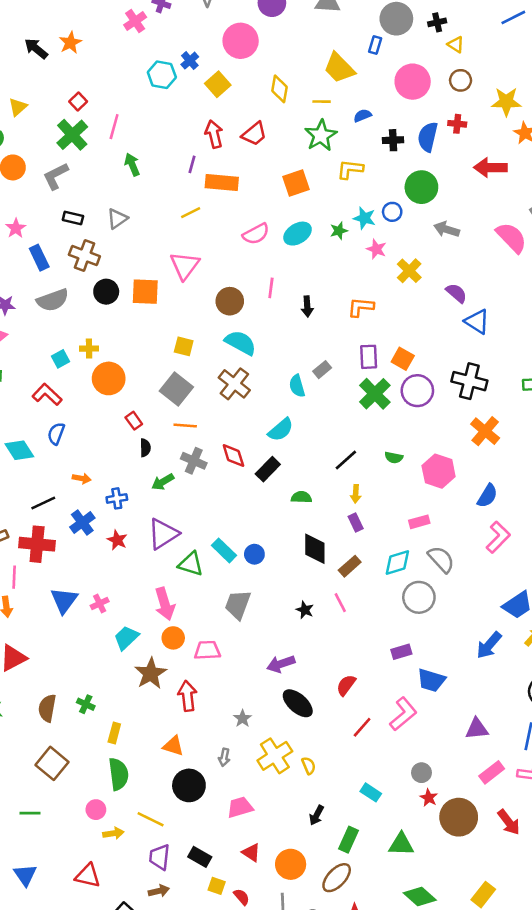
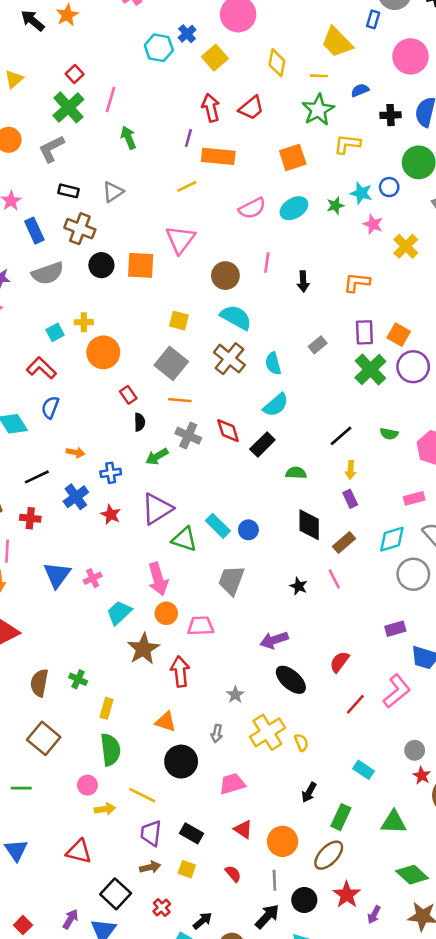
cyan semicircle: (297, 386) -> (273, 364), moved
red cross: (37, 544) -> (30, 518), size x0.6
yellow square: (217, 886) -> (187, 869), moved

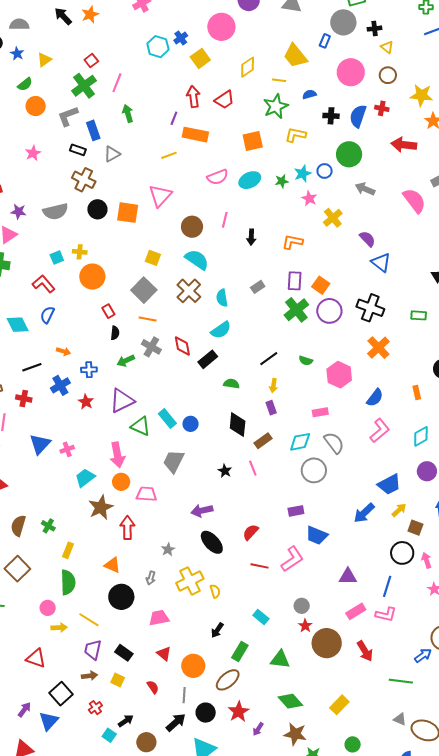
yellow diamond: (277, 63) -> (248, 67), turned 40
cyan star: (361, 193) -> (303, 174), turned 30
blue rectangle: (34, 231) -> (93, 130), moved
red line: (355, 704) -> (260, 566), turned 54

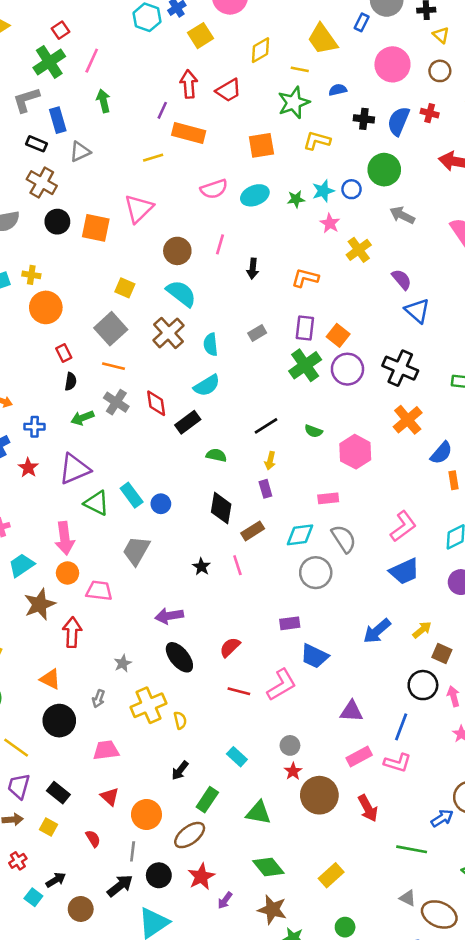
blue semicircle: (375, 398) -> (441, 453), moved
blue trapezoid: (389, 484) -> (404, 571), moved

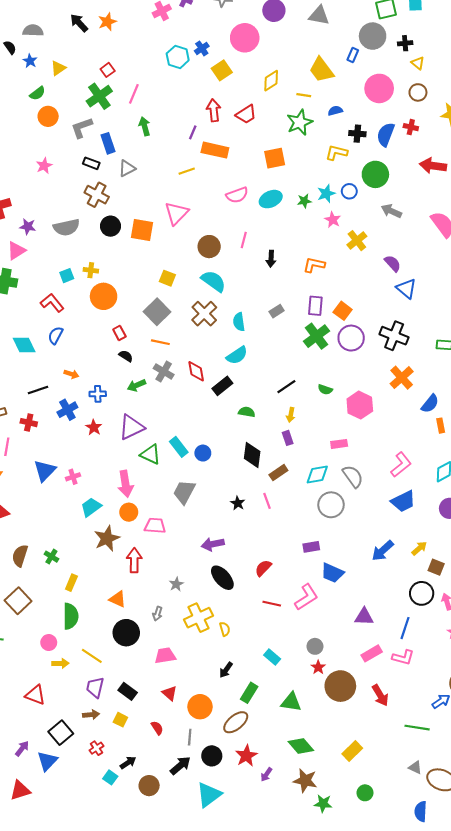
yellow L-shape: (317, 141) -> (336, 153), moved
black semicircle: (71, 381) -> (126, 356), turned -64

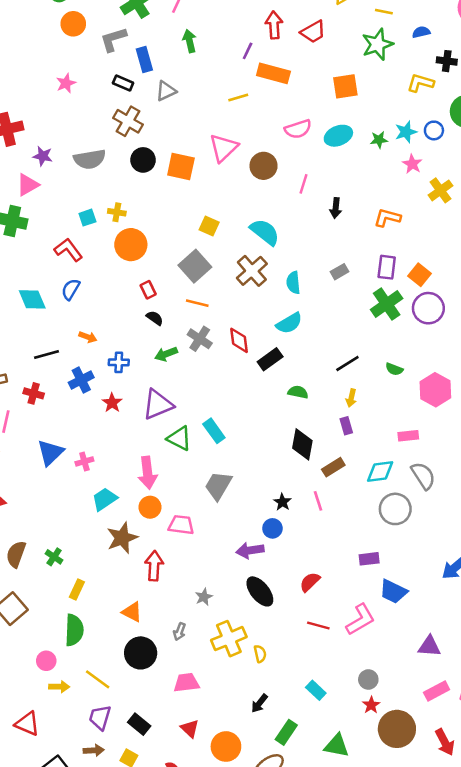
brown circle: (209, 247) -> (264, 166), moved
blue circle: (203, 453) -> (272, 528), moved

